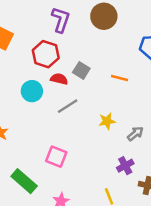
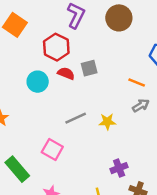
gray square: (81, 70) -> (89, 68), turned 35
orange line: (120, 78) -> (137, 83), moved
gray line: (68, 106) -> (76, 118), moved
gray arrow: (135, 134) -> (141, 105), moved

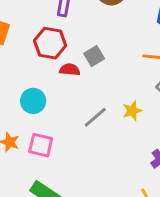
cyan circle: (38, 82) -> (33, 101), moved
pink square: (52, 150) -> (41, 145), moved

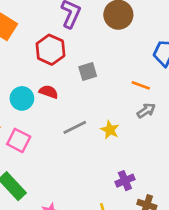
red semicircle: (70, 70) -> (49, 92), moved
yellow star: (132, 111) -> (110, 130), turned 30

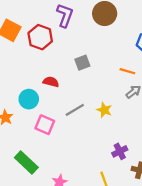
red hexagon: (50, 50) -> (40, 37), moved
cyan circle: (22, 98) -> (29, 99), moved
pink square: (19, 140) -> (45, 125), moved

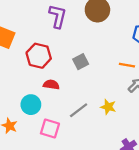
red hexagon: (40, 37) -> (39, 56), moved

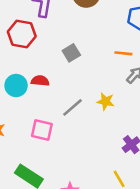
red hexagon: (39, 56) -> (22, 34), moved
cyan circle: (31, 105) -> (16, 86), moved

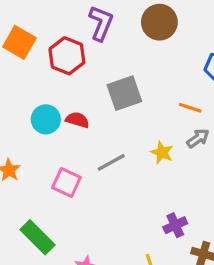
gray square: (71, 53) -> (124, 93), size x1.5
yellow star: (105, 101) -> (162, 153), moved

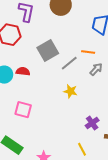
yellow star: (162, 153) -> (70, 91), moved
gray line: (111, 162) -> (69, 63), moved

